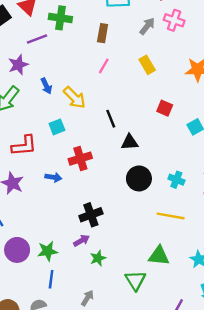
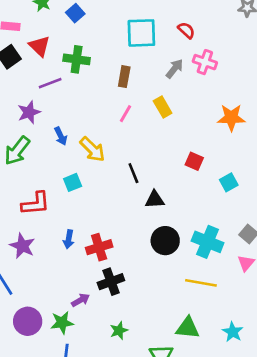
yellow rectangle: (147, 65) -> (163, 107), moved
red cross: (80, 159) -> (99, 247), moved
blue arrow: (53, 177) -> (69, 239), turned 91
cyan cross: (176, 180) -> (208, 242), size x1.6
purple arrow: (82, 241) -> (81, 300), moved

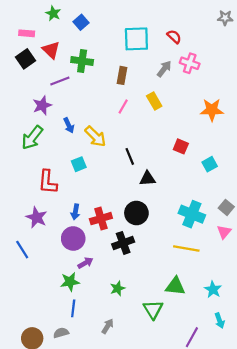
red L-shape: (36, 204) -> (48, 182), turned 100
black circle: (165, 241) -> (136, 213), moved
black cross: (111, 282) -> (123, 243), moved
purple circle: (28, 321) -> (73, 239), moved

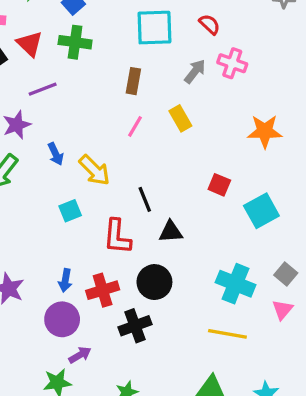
green cross: (82, 61) -> (75, 42), moved
cyan square: (210, 164) -> (261, 211), size x1.5
red L-shape: (48, 182) -> (117, 237), moved

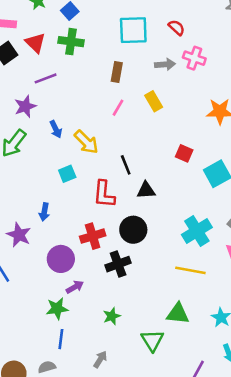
gray arrow: (195, 71) -> (165, 64), turned 48
blue arrow: (65, 280) -> (44, 212), moved
cyan cross: (235, 284) -> (197, 231), turned 36

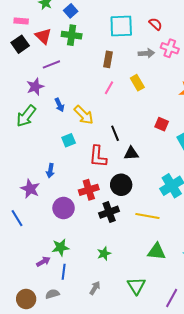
yellow line: (190, 270) -> (147, 216), moved
purple arrow: (75, 287) -> (43, 262), moved
green triangle: (152, 340) -> (136, 286), moved

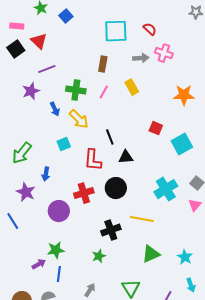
green cross: (72, 35) -> (76, 90), moved
green arrow: (26, 116) -> (22, 153), moved
black cross: (109, 212) -> (111, 230), moved
green triangle: (157, 251) -> (151, 254), turned -30

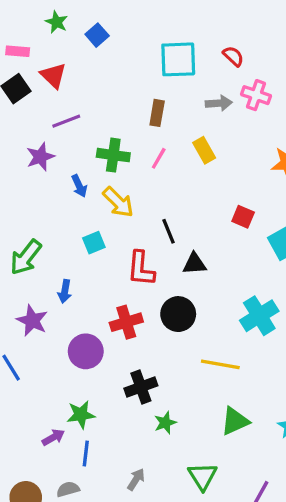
black cross: (111, 230) -> (141, 387), moved
green star: (99, 256) -> (165, 423), moved

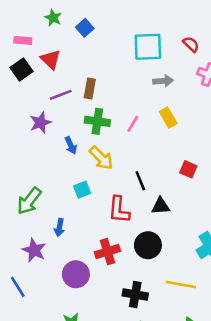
gray arrow: (219, 103) -> (163, 81), moved
brown rectangle: (157, 113) -> (90, 88), moved
red square: (243, 217) -> (188, 169), moved
black cross: (141, 387) -> (135, 295), moved, turned 30

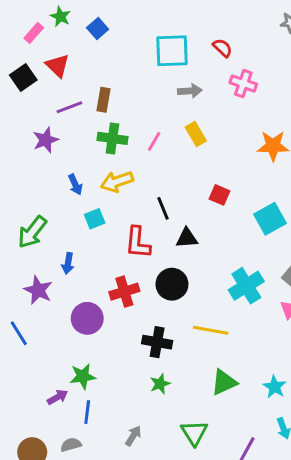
pink rectangle: (23, 40) -> (34, 33), moved, turned -54
blue arrow: (71, 145) -> (75, 185), moved
yellow arrow: (101, 158) -> (117, 182), turned 116

